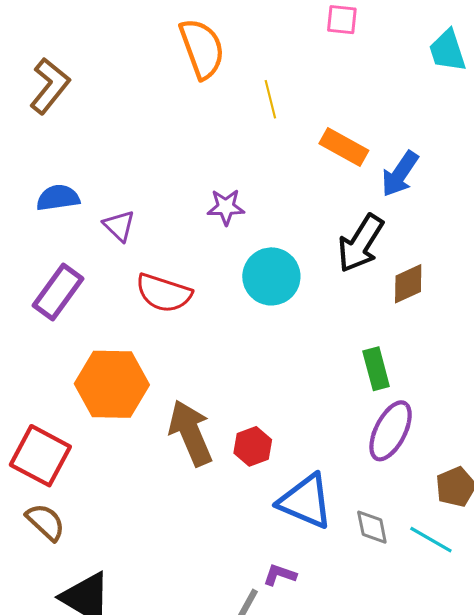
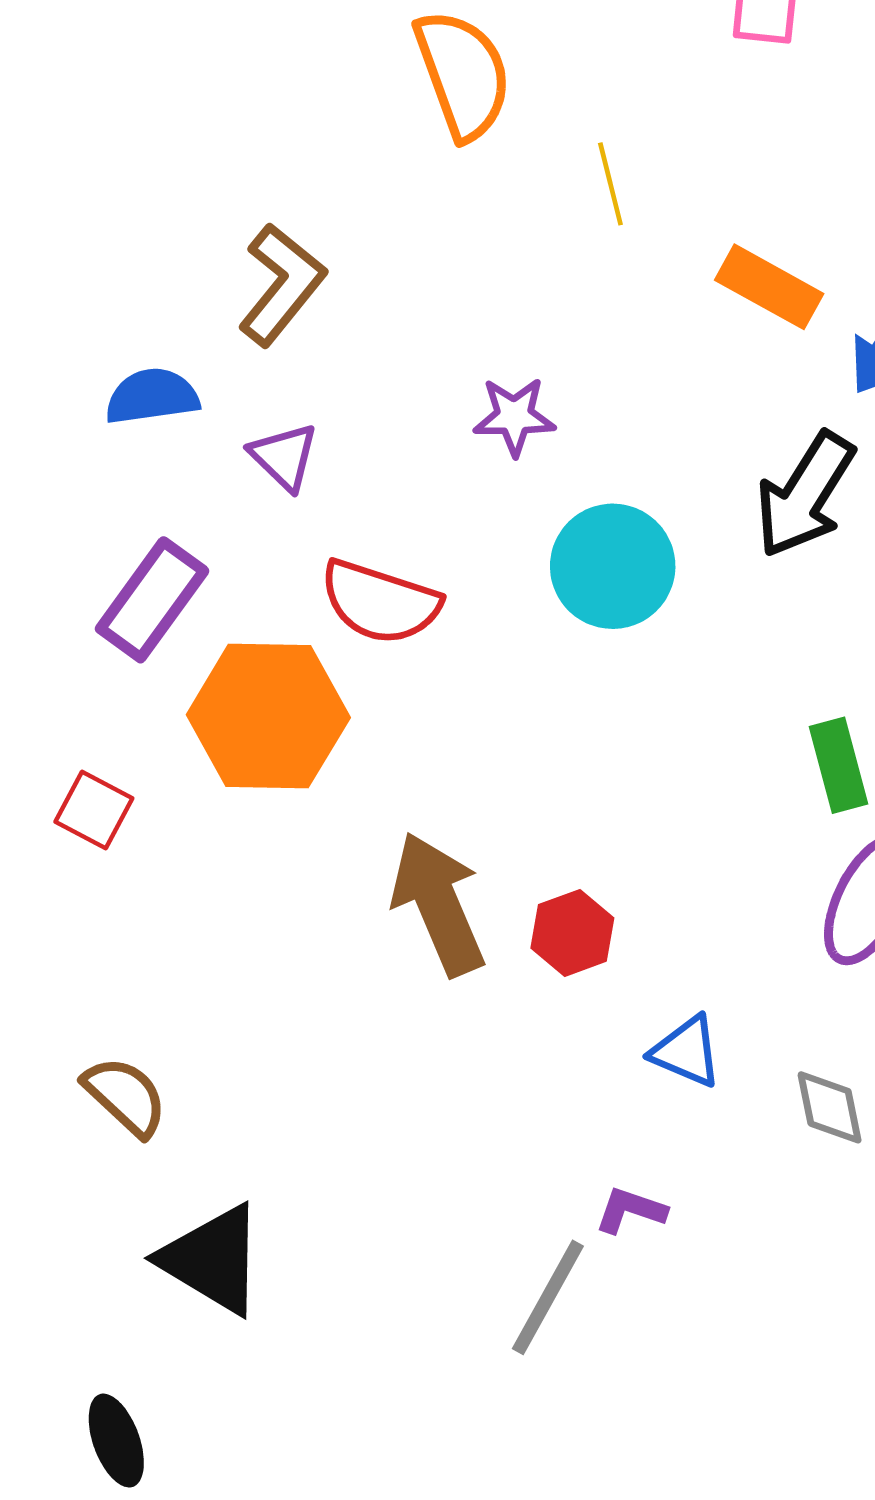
brown L-shape: (50, 86) -> (282, 285), moved
orange hexagon: (112, 384) -> (268, 716), moved
red square: (40, 456) -> (94, 810), moved, size x0.6
blue triangle: (306, 501) -> (686, 1051), size x0.6

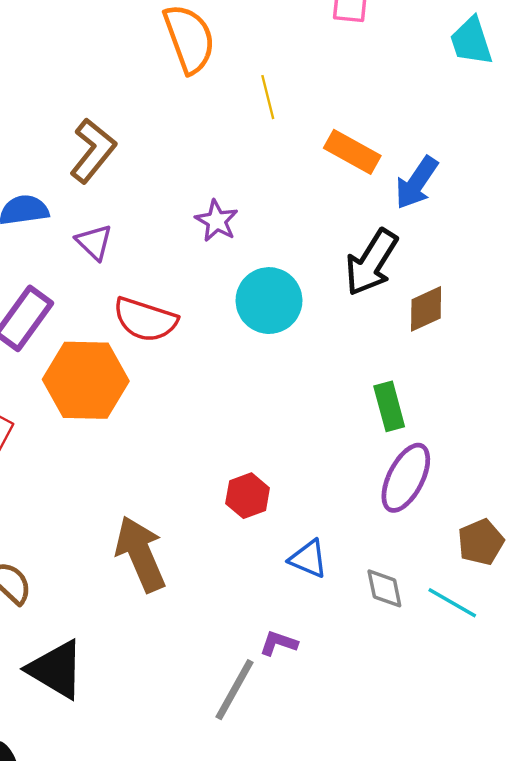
purple star: (514, 416) -> (217, 221), turned 30
brown arrow: (438, 904) -> (140, 554), moved

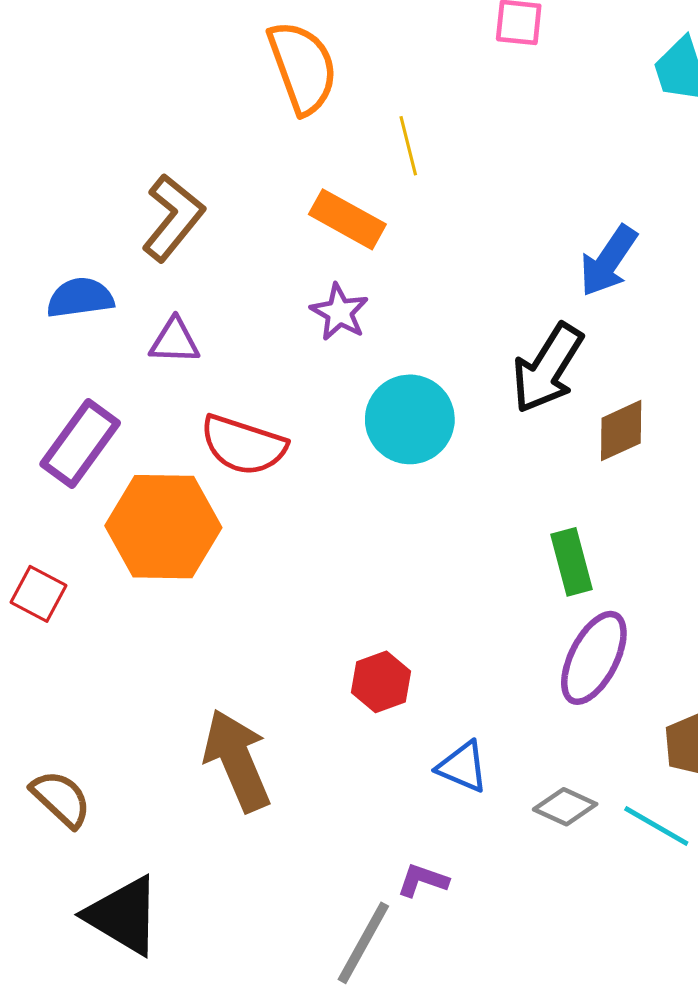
orange rectangle: (352, 152) -> (347, 219), moved
purple triangle: (94, 242) -> (175, 341), turned -42
gray diamond: (384, 588) -> (565, 807), turned -54

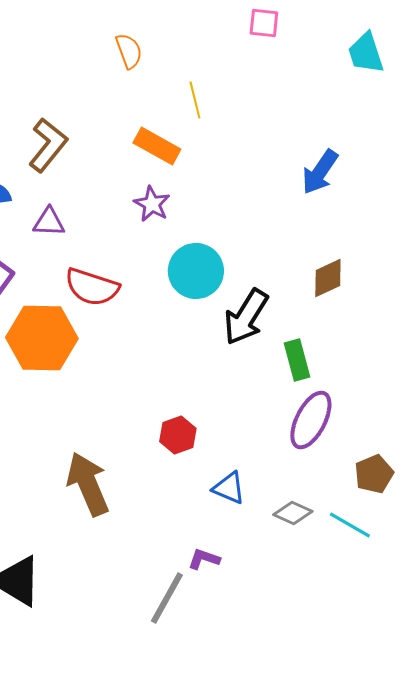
orange semicircle: (303, 67) -> (129, 51), size x0.6
black arrow: (547, 368) -> (246, 317), moved

